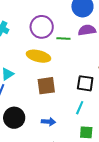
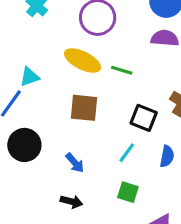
green line: (63, 39) -> (122, 70), moved
blue arrow: (48, 122) -> (75, 163), turned 32

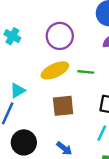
yellow ellipse: (83, 61) -> (55, 70), turned -40

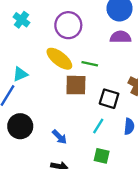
yellow ellipse: (55, 70) -> (59, 59), turned 56
brown square: (63, 106) -> (76, 85), moved

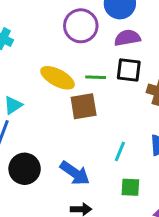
purple circle: (68, 25) -> (81, 26), moved
black square: (109, 99) -> (129, 70), moved
blue arrow: (60, 137) -> (75, 173), size x1.5

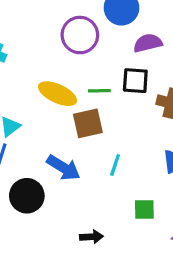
purple semicircle: (127, 38) -> (148, 43), moved
cyan line: (120, 151) -> (115, 165), moved
blue arrow: (75, 173) -> (63, 168), moved

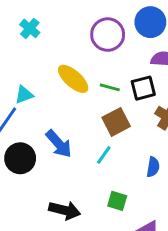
black square: (135, 81) -> (143, 88), turned -35
brown square: (88, 123) -> (116, 122), moved, turned -32
black arrow: (91, 237) -> (65, 210), size x1.5

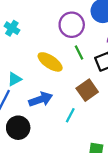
green line: (110, 87) -> (79, 52), moved, turned 56
blue arrow: (59, 144) -> (41, 99), moved, turned -60
cyan line: (104, 155) -> (70, 115), moved

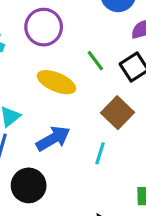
purple circle: (72, 25) -> (44, 27), moved

